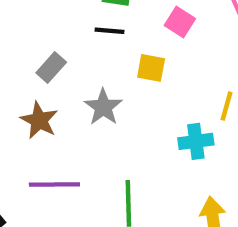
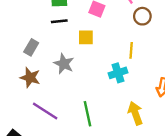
purple line: (54, 184) -> (45, 111), turned 44

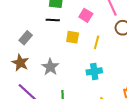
yellow line: (131, 50) -> (97, 42), moved
gray star: (64, 64) -> (50, 67), moved

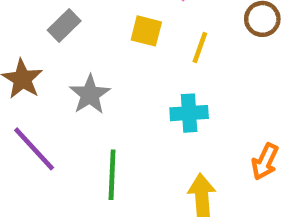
gray rectangle: (26, 38) -> (64, 25), moved

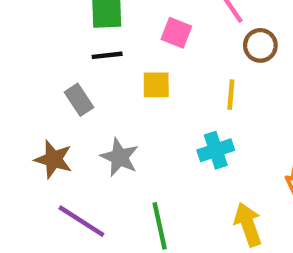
gray rectangle: (64, 25) -> (79, 100), turned -64
yellow line: (200, 47) -> (231, 95), moved

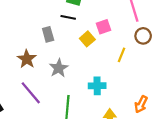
pink square: (176, 33) -> (103, 27), moved, turned 32
yellow square: (156, 85) -> (87, 39), turned 32
cyan cross: (216, 150) -> (97, 86), moved

